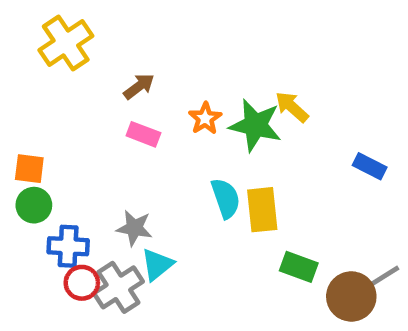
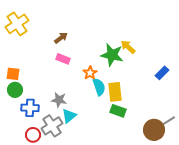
yellow cross: (66, 43) -> (17, 24), moved
orange star: (205, 118) -> (90, 73), moved
blue rectangle: (370, 166) -> (162, 73), turned -72
green rectangle: (299, 267) -> (118, 111), moved
red circle: (82, 283) -> (33, 135), moved

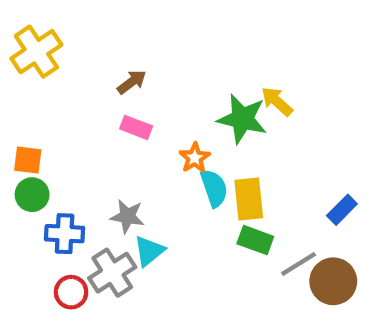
blue rectangle: (162, 73) -> (342, 210), moved
gray line: (167, 122) -> (299, 264), moved

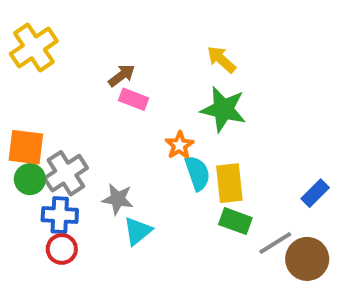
yellow arrow: (277, 101) -> (221, 59), moved
pink rectangle: (136, 127) -> (134, 99), moved
orange square: (28, 160) -> (26, 147), size x1.4
gray cross: (112, 273) -> (66, 173), moved
red circle: (71, 292) -> (62, 249), moved

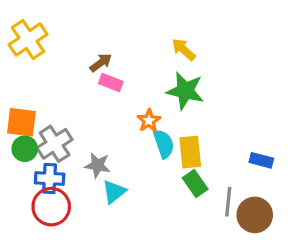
blue rectangle: (315, 193) -> (261, 160), turned 60
green rectangle: (235, 221) -> (195, 183), turned 35
gray line: (275, 243) -> (228, 202), turned -52
red circle: (62, 249) -> (51, 207), size x1.5

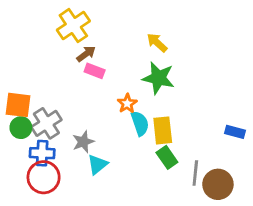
yellow cross: (28, 40) -> (73, 26), moved
blue rectangle: (261, 160) -> (235, 132), moved
gray star: (98, 165) -> (83, 142), turned -30

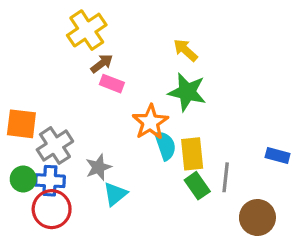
orange star: (127, 104) -> (150, 122), size x1.5
green circle: (21, 128) -> (23, 179), moved
gray line: (195, 173) -> (226, 177), moved

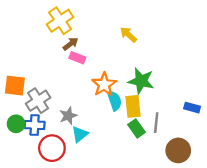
green star: (187, 92) -> (141, 81), moved
red circle: (52, 209) -> (52, 148), moved

